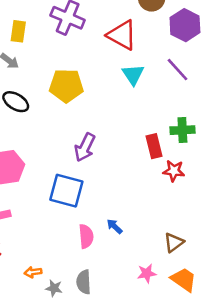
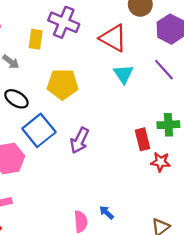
yellow rectangle: (18, 31) -> (36, 39), moved
blue square: (66, 191) -> (39, 130), moved, turned 36

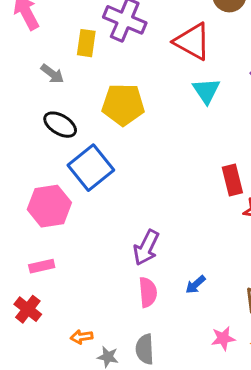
purple arrow: (80, 140) -> (146, 248), moved
blue arrow: (107, 213) -> (195, 285), moved, turned -84

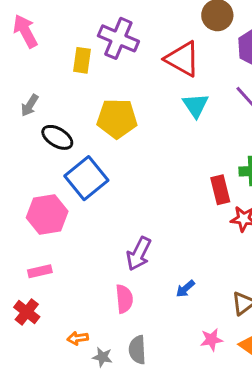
gray arrow: (52, 74) -> (30, 105), moved, turned 85
pink semicircle: (148, 292) -> (124, 299), moved

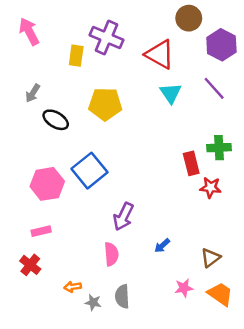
blue square: (86, 178) -> (90, 171), moved

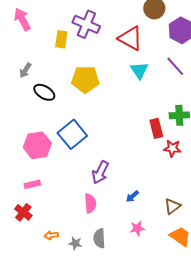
orange arrow: (73, 287) -> (51, 235), moved
pink star: (184, 288) -> (137, 228), moved

